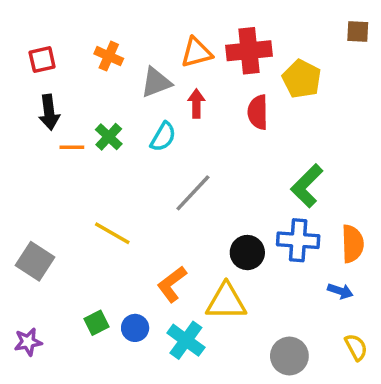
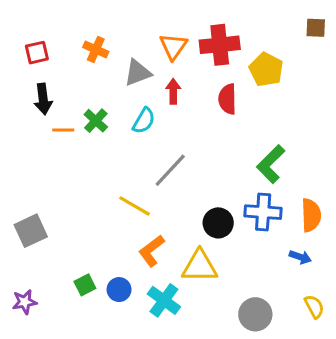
orange triangle: (196, 53) -> (173, 46), turned -40
yellow line: (112, 233) -> (135, 206), moved
gray square: (35, 261) -> (31, 231), turned 32

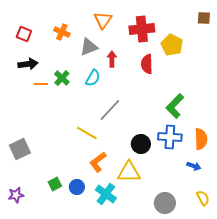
orange triangle: (173, 46) -> (103, 20), moved
red square: (37, 53) -> (24, 34), turned 35
black arrow: (43, 99) -> (28, 64), turned -90

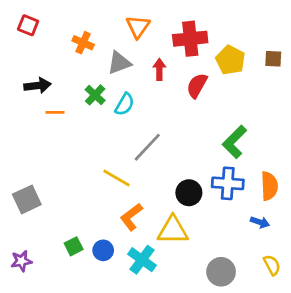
brown square: (204, 18) -> (273, 59), moved
red square: (24, 34) -> (28, 25), moved
red arrow: (112, 59) -> (159, 69), moved
red semicircle: (147, 64) -> (197, 86), turned 30
green cross: (62, 78) -> (95, 95), moved

